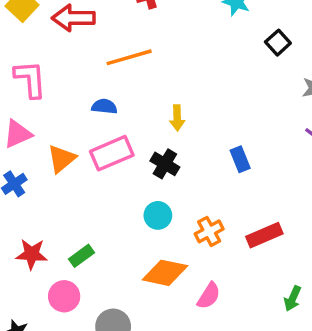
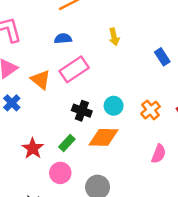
orange triangle: (62, 159) -> (41, 80), turned -30
black cross: (165, 164) -> (82, 111), moved
red star: (32, 254) -> (33, 148), turned -30
orange diamond: (165, 273) -> (104, 137), moved

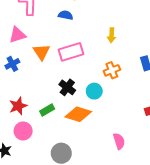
blue semicircle: (63, 39) -> (66, 15), moved
orange cross: (151, 110) -> (112, 70), moved
pink semicircle: (159, 154) -> (119, 141), turned -56
pink circle: (60, 173) -> (23, 131), moved

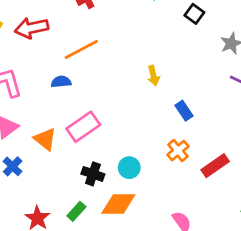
yellow arrow: (111, 35) -> (153, 76), moved
orange cross: (112, 70) -> (178, 150), moved

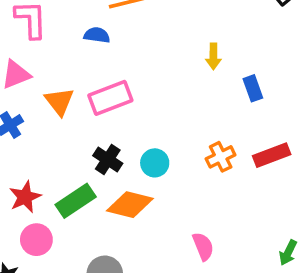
blue rectangle: (184, 111) -> (253, 88), moved
red rectangle: (215, 166) -> (272, 155), moved
green rectangle: (76, 211) -> (76, 201), size x1.5

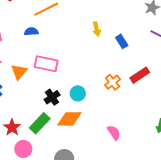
pink rectangle: (110, 98) -> (46, 64), turned 45
orange triangle: (59, 101) -> (19, 72), turned 30
black cross: (108, 159) -> (52, 97), turned 35

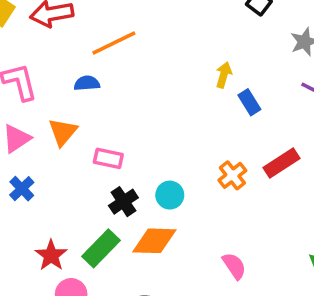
yellow arrow: (97, 29) -> (224, 75), moved, turned -152
pink rectangle: (46, 64) -> (108, 158), moved, size x0.7
orange triangle: (19, 72) -> (63, 132), moved

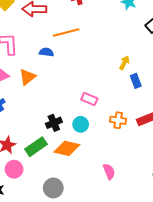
pink rectangle: (108, 158) -> (89, 99), moved
orange cross: (232, 175) -> (118, 120), turned 35

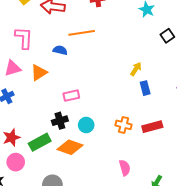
pink rectangle: (89, 99) -> (71, 96), moved, turned -42
pink semicircle: (109, 171) -> (125, 168), moved

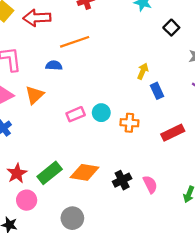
black cross: (60, 121) -> (122, 180), moved
cyan circle: (86, 125) -> (101, 113), moved
orange cross: (124, 125) -> (129, 123), moved

